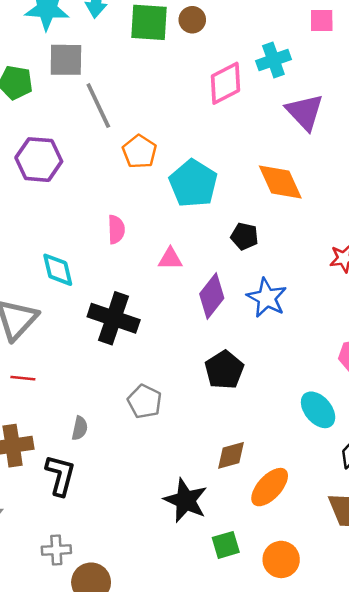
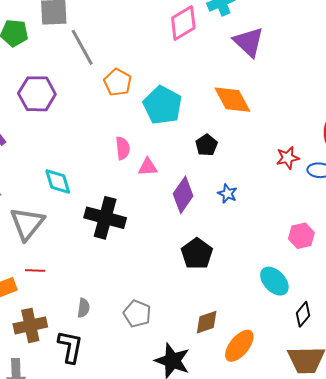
pink semicircle: (116, 229) -> (123, 148), moved
black pentagon: (245, 236) -> (206, 145), turned 30
blue star: (267, 298) -> (227, 194), size x0.6
gray pentagon: (145, 402) -> (137, 314), moved

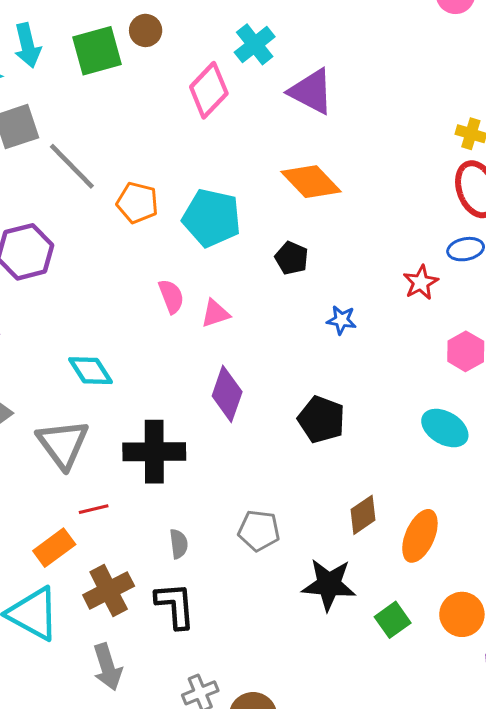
red star: (288, 158) -> (421, 282), moved
purple diamond: (183, 195) -> (227, 394), moved
black cross: (105, 218) -> (154, 452), moved

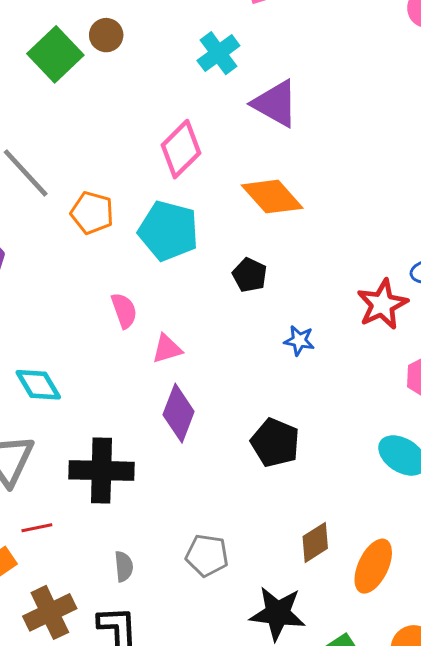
green square: (97, 51) -> (55, 54), turned -30
pink diamond: (209, 90) -> (181, 149), moved
red star: (421, 282) -> (382, 304), size x1.4
pink triangle: (215, 313) -> (167, 349), moved

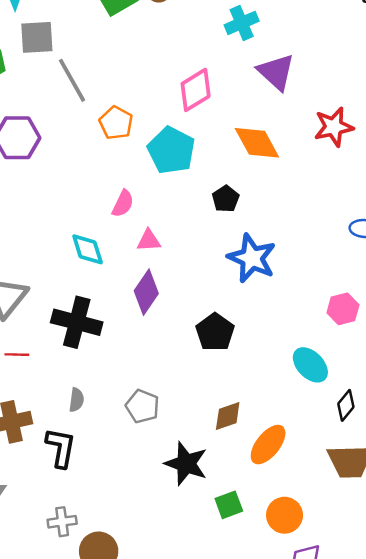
red star: (382, 304) -> (334, 127), moved
pink semicircle: (124, 311) -> (123, 204), turned 32
blue star: (299, 341) -> (252, 258), size x2.0
cyan diamond: (38, 385) -> (88, 249), moved

